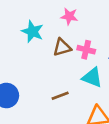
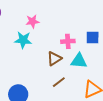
pink star: (69, 16) -> (32, 21), moved
brown triangle: (62, 47) -> (54, 59), moved

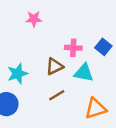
blue square: (93, 38) -> (103, 47), turned 32
cyan star: (23, 40) -> (18, 74), moved, turned -30

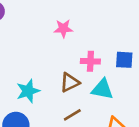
pink star: (34, 19) -> (63, 29), moved
blue square: (103, 47) -> (124, 60), turned -35

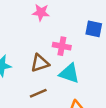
blue square: (124, 60) -> (94, 29), moved

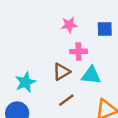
pink star: (41, 12) -> (69, 25), moved

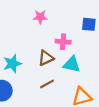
pink star: (69, 25) -> (40, 17), moved

